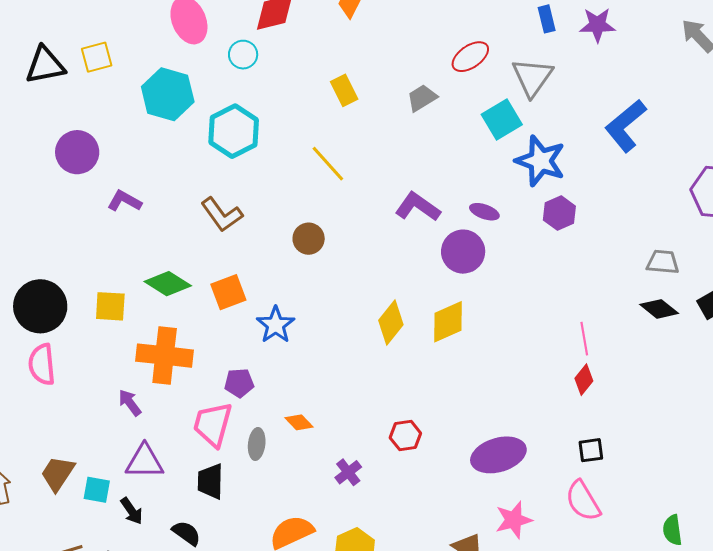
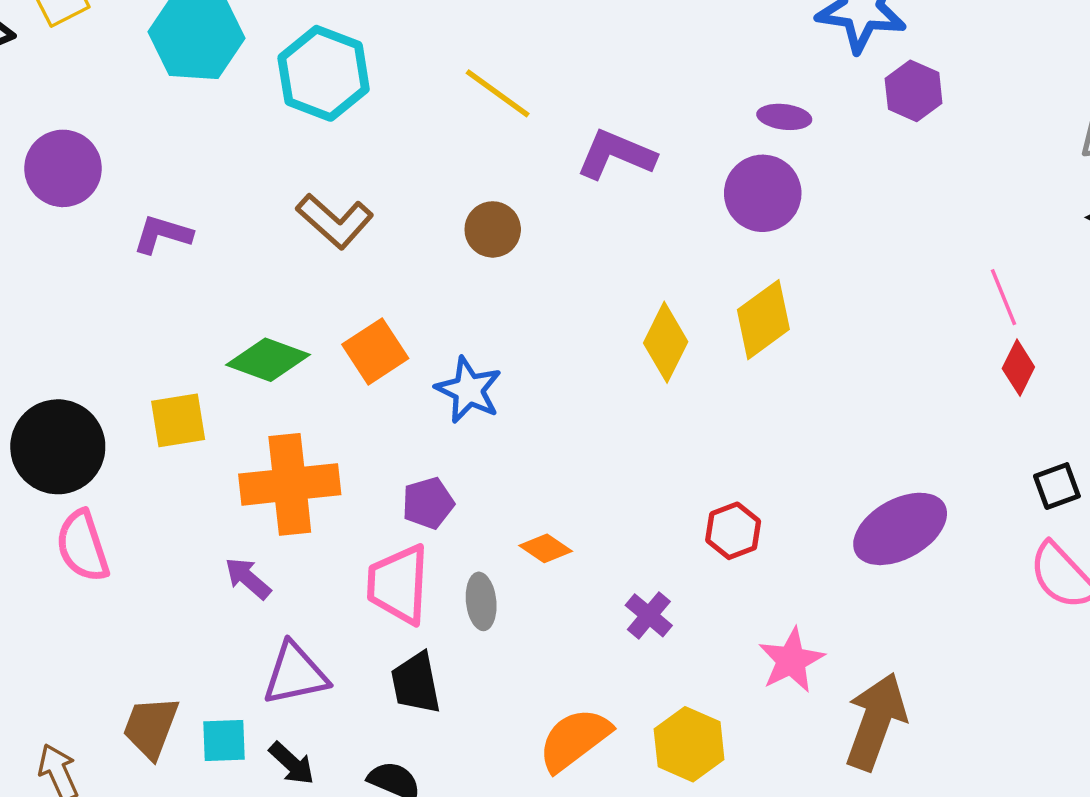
purple L-shape: (418, 207) -> (616, 155), moved
pink star: (514, 520) -> (791, 660), moved

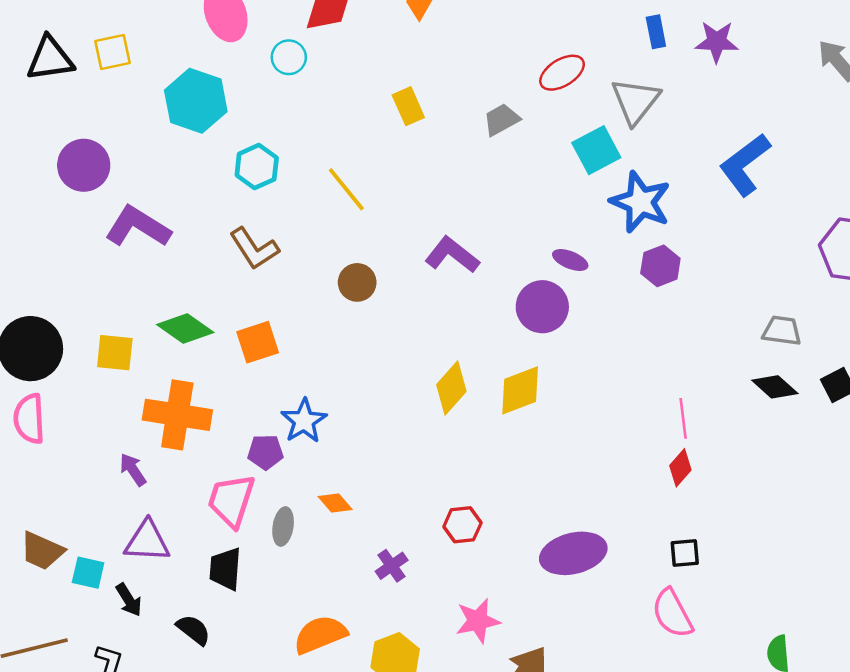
cyan hexagon: (324, 73) -> (257, 167), moved, size x0.7
yellow line: (498, 93) -> (346, 189), moved
purple L-shape: (163, 234) -> (138, 227), size x1.6
blue star: (469, 390) -> (304, 421), moved
brown trapezoid: (151, 727) -> (42, 551), turned -102

